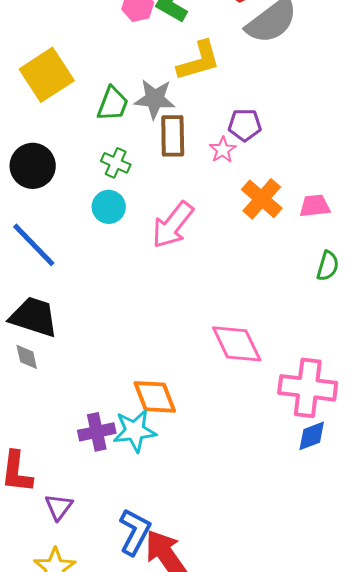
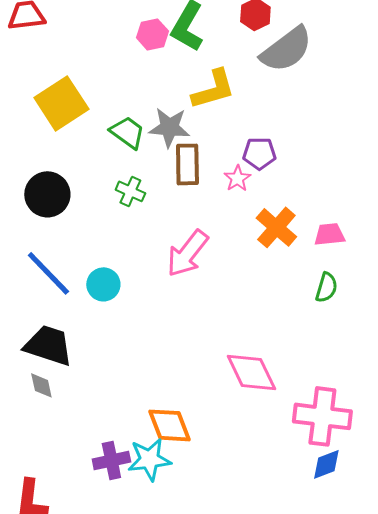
green trapezoid: (113, 104) -> (127, 132), turned -75
cyan circle: (109, 207) -> (103, 284), moved
green semicircle: (328, 266) -> (326, 287), moved

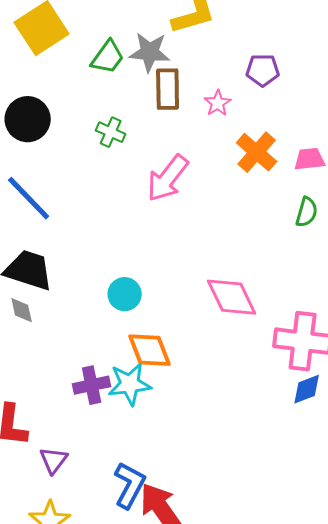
green trapezoid: (127, 132) -> (108, 57), turned 90
purple pentagon: (259, 153) -> (263, 70), moved
green cross: (130, 191) -> (111, 132), moved
cyan circle: (103, 284) -> (125, 294), moved

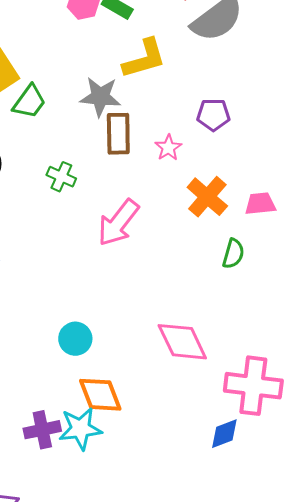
green trapezoid: (108, 57) -> (29, 102), moved
green semicircle: (307, 212) -> (233, 254), moved
blue diamond: (307, 389) -> (224, 434), moved

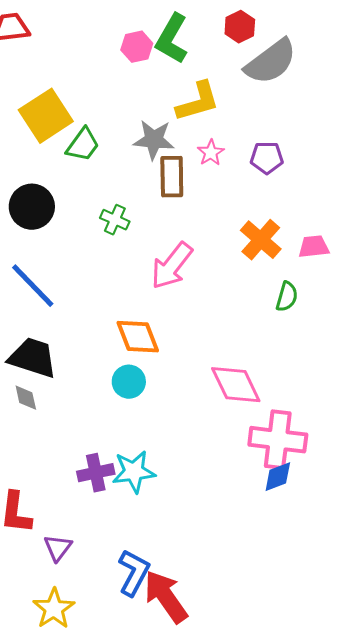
pink star: (168, 148) -> (211, 153), moved
pink cross: (253, 386) -> (278, 440), moved
orange diamond: (100, 395) -> (138, 337), moved

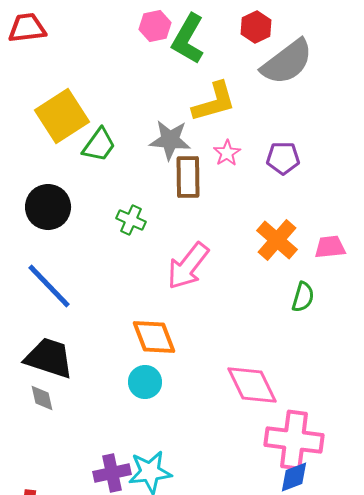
pink hexagon: (137, 47) -> (155, 26), moved

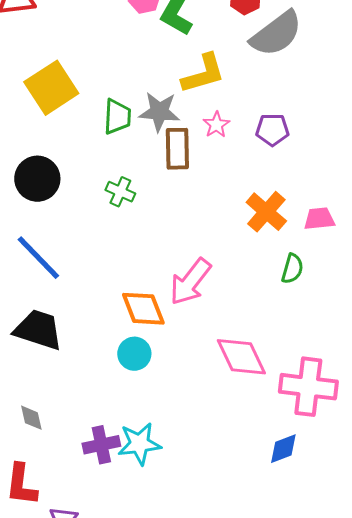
green trapezoid: (99, 145) -> (117, 117), moved, turned -33
pink arrow: (188, 266) -> (190, 282), moved
gray diamond: (42, 398) -> (31, 418), moved
pink cross: (294, 440) -> (308, 387), moved

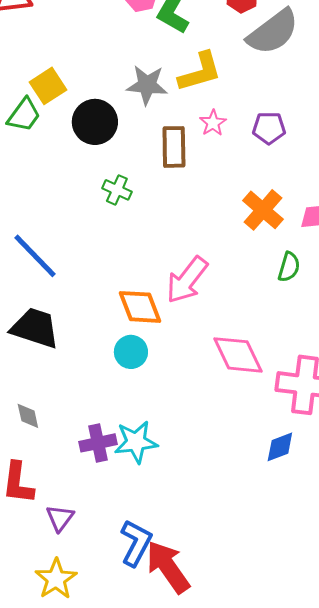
yellow square: (51, 88) -> (48, 86), size x0.7
gray star: (159, 112) -> (147, 85), moved
green trapezoid: (117, 117) -> (24, 115), moved, turned 33
black circle: (37, 179) -> (95, 122), moved

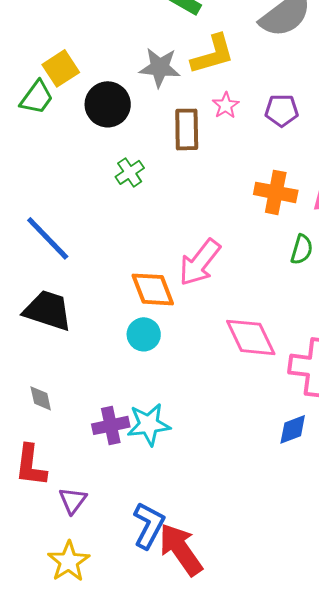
green cross: (117, 190) -> (130, 172), turned 32
orange cross: (263, 210) -> (276, 192), turned -30

